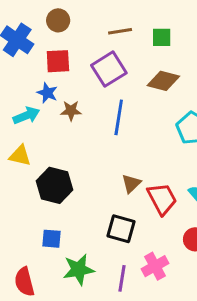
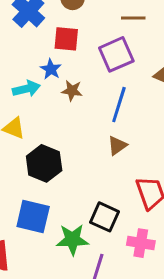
brown triangle: (131, 184) -> (117, 146), moved
blue square: (51, 239) -> (33, 216), size x1.6
pink cross: (155, 266) -> (141, 243), moved, turned 30
green star: (79, 270) -> (72, 240), moved

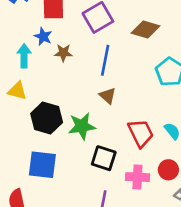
cyan arrow: (26, 89) -> (24, 56), turned -70
brown triangle: (117, 146) -> (108, 96), turned -36
green star: (72, 240) -> (82, 126), moved

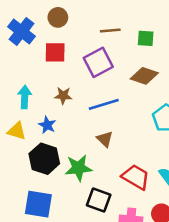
blue star: (43, 36) -> (47, 125), moved
blue line: (105, 60) -> (104, 104), turned 60
red trapezoid: (141, 133) -> (136, 177), turned -36

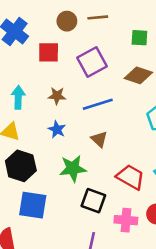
brown circle: (58, 17) -> (67, 21), moved
brown line: (110, 31) -> (98, 17), moved
blue star: (47, 125) -> (57, 129), moved
black hexagon: (44, 159) -> (21, 166), moved

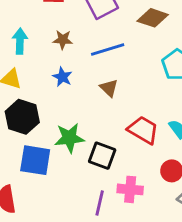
green star: (73, 168) -> (69, 138), moved
pink cross: (126, 220) -> (130, 189), moved

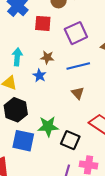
blue star: (62, 77) -> (39, 76), moved

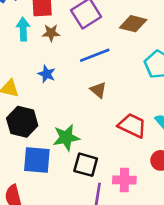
cyan arrow: (17, 57) -> (23, 29), moved
brown star: (47, 57) -> (51, 33), moved
black square: (70, 140) -> (86, 165), moved

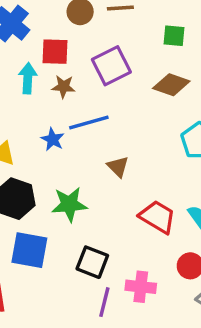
blue line: (95, 55) -> (89, 122), moved
green star: (66, 138) -> (69, 204), moved

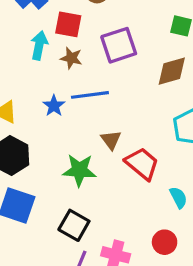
brown diamond: (171, 85) -> (172, 71), turned -44
green star: (69, 204) -> (79, 170), moved
red trapezoid: (158, 217) -> (142, 164), moved

